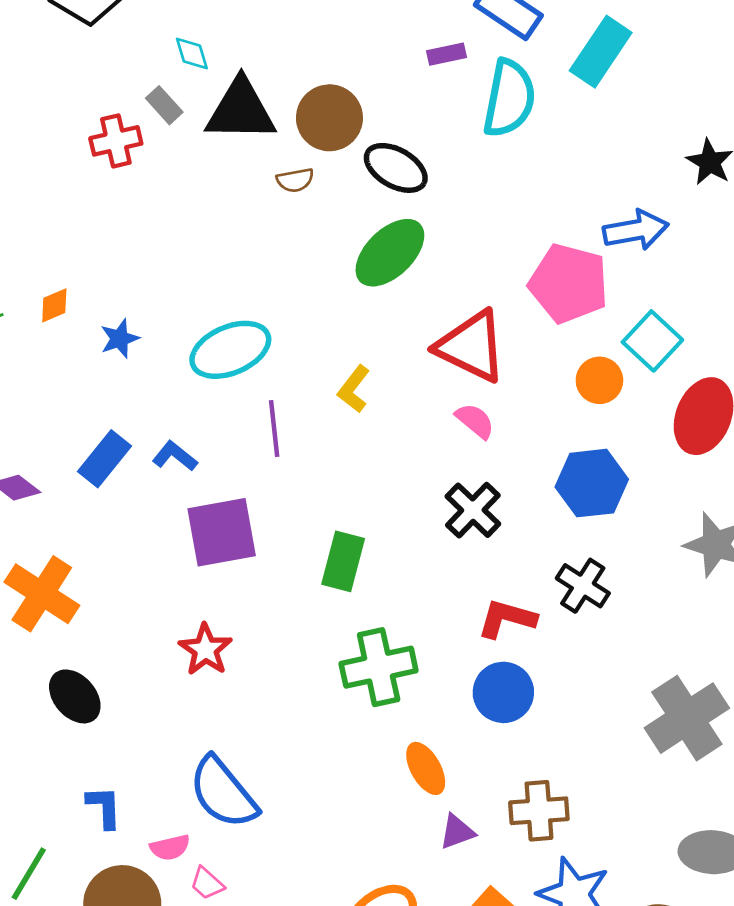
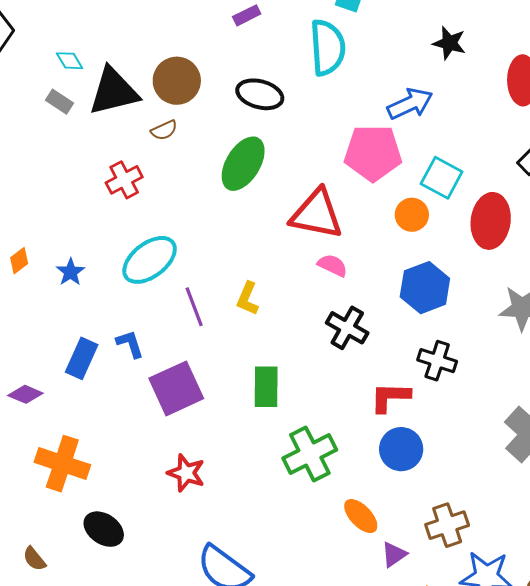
cyan semicircle: (509, 98) -> (328, 48), moved
red cross: (116, 141) -> (124, 180), moved
black ellipse: (396, 168) -> (260, 94), moved
yellow L-shape: (354, 389) -> (248, 299), moved
blue L-shape: (175, 456) -> (130, 344), turned 48

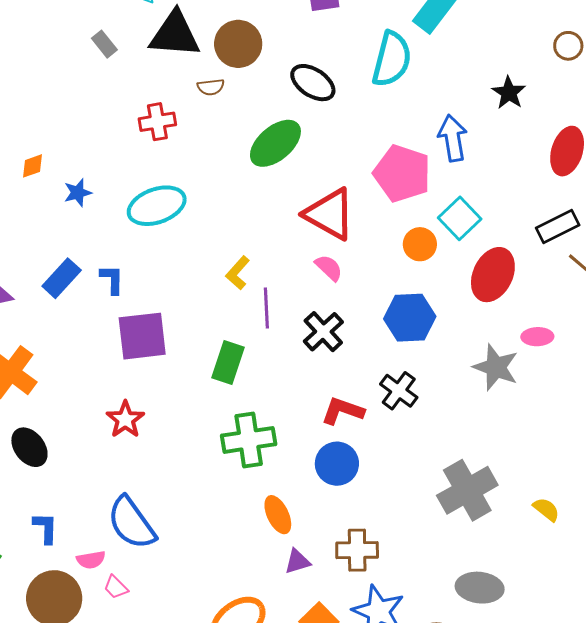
gray rectangle: (60, 102) -> (104, 44), moved
blue arrow: (410, 104) -> (453, 138), turned -93
purple line: (194, 307) -> (266, 308), moved

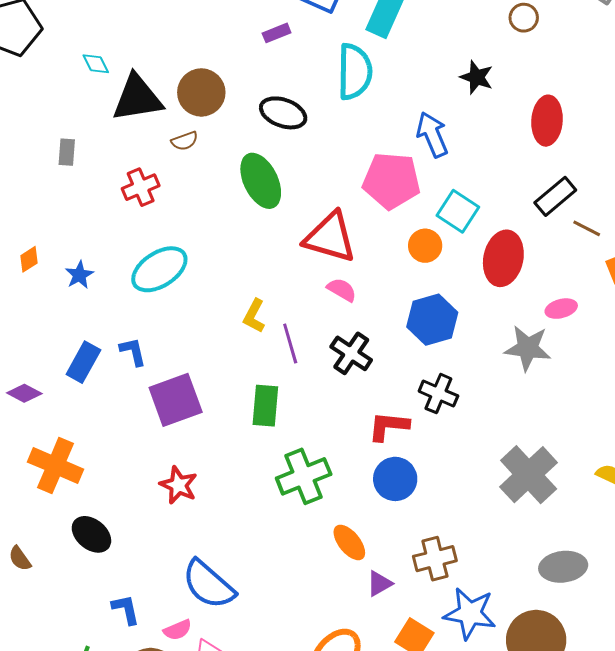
gray rectangle: (104, 44) -> (67, 152), moved, turned 56
green ellipse: (275, 143) -> (261, 181), turned -62

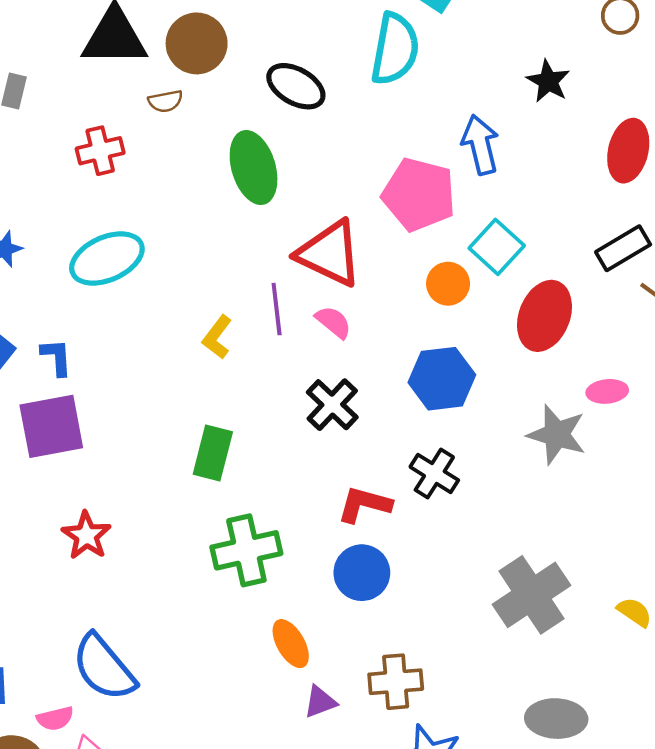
purple line: (290, 344) -> (277, 309), moved
purple square: (176, 400) -> (51, 426), moved

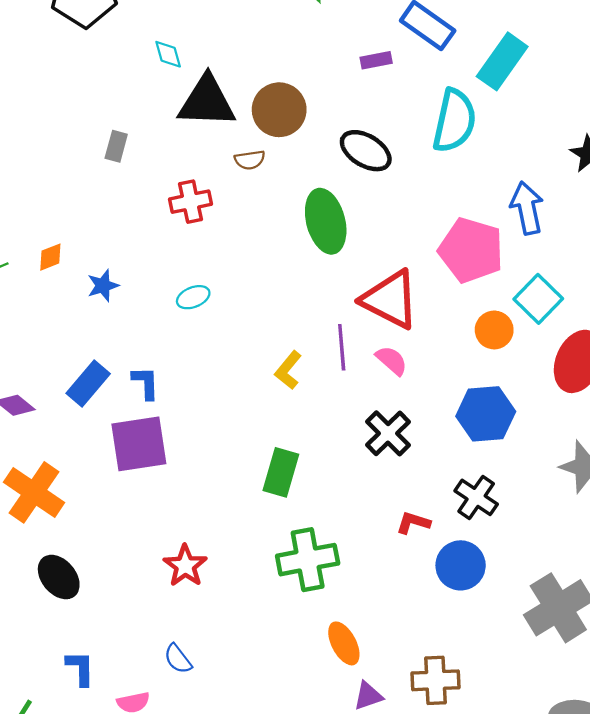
cyan ellipse: (107, 258) -> (193, 297), size x0.5
red L-shape: (364, 504) -> (413, 523), size x0.7
red star: (86, 535) -> (185, 566), moved
blue circle: (362, 573) -> (461, 565), moved
blue semicircle: (104, 668) -> (178, 659), size x0.5

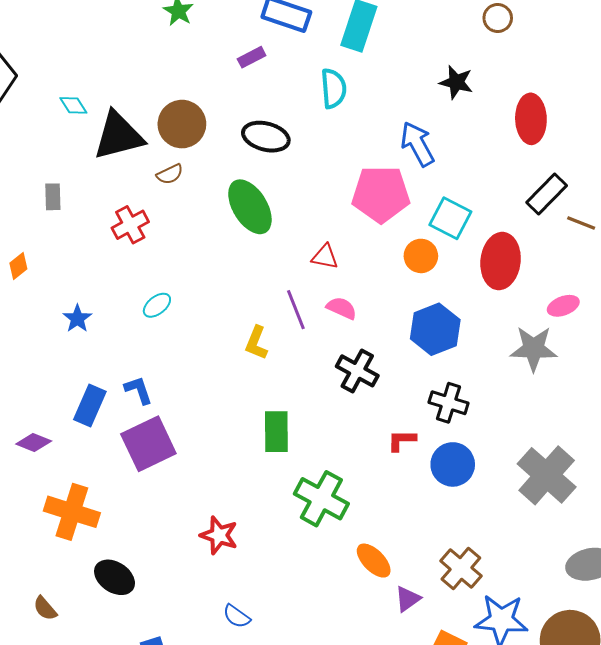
cyan semicircle: (454, 121) -> (334, 88), size x0.7
orange diamond: (50, 257) -> (18, 266), moved
red triangle: (390, 299) -> (325, 257), size x0.5
green cross: (308, 560) -> (321, 499), turned -34
brown cross: (435, 680) -> (461, 568), turned -30

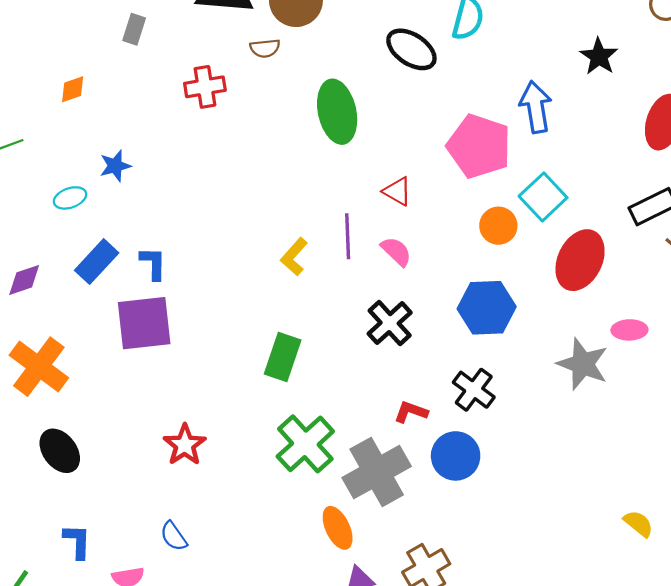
black ellipse: (266, 137) -> (411, 49), moved
cyan ellipse: (157, 305) -> (70, 198), moved
purple diamond: (34, 442) -> (24, 280), turned -60
gray cross: (547, 475) -> (377, 472), moved

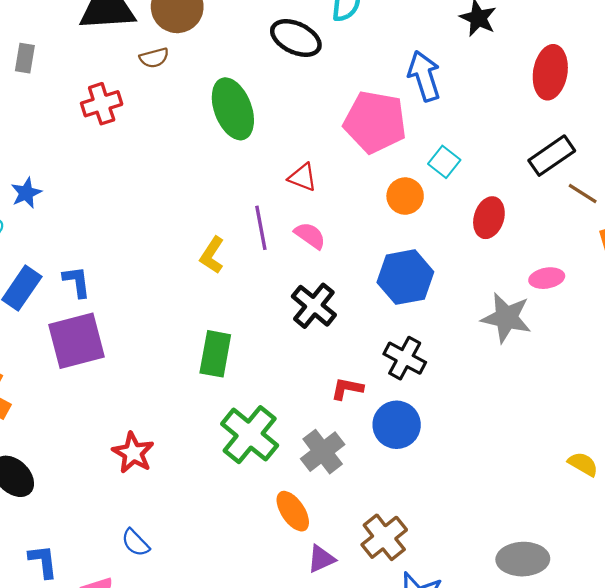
cyan square: (543, 197) -> (444, 162), size x0.7
red ellipse: (580, 260) -> (489, 218), size x0.7
gray cross: (377, 472) -> (323, 452), size x0.7

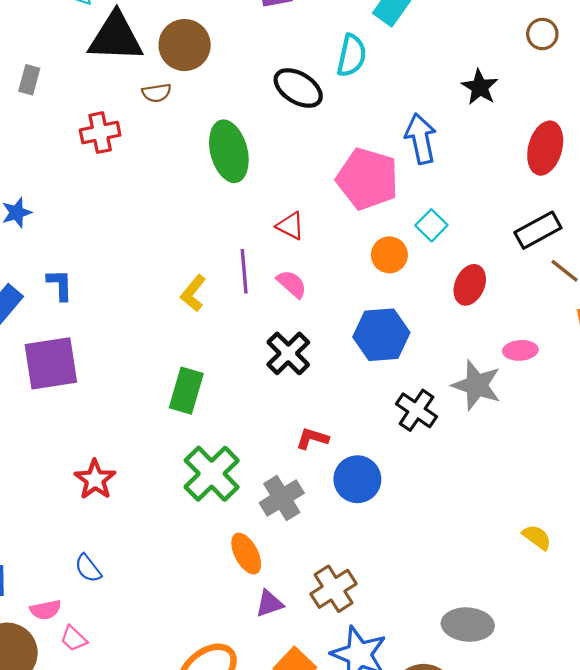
blue L-shape: (77, 282) -> (60, 285), moved
black cross: (405, 358) -> (416, 410), moved

